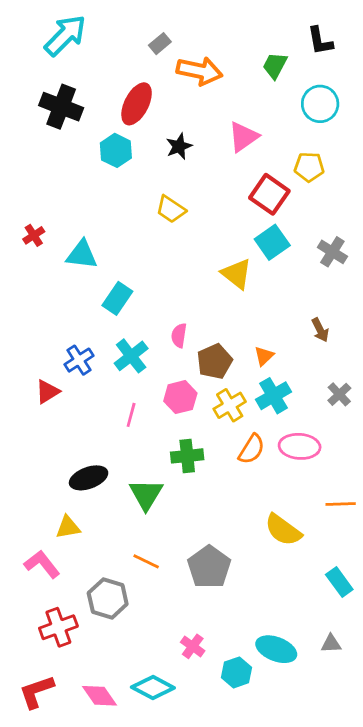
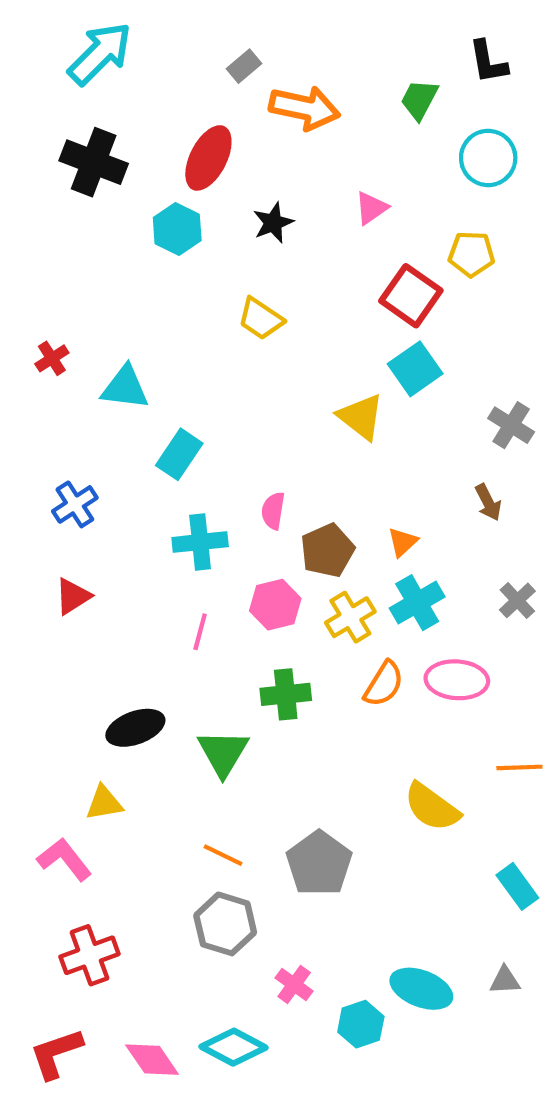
pink triangle: (243, 137) -> (371, 208), size x0.7
gray cross: (332, 252) -> (511, 425), moved
cyan cross: (131, 356) -> (200, 542), turned 32
blue cross: (79, 360) -> (75, 504), moved
gray hexagon: (108, 598) -> (225, 924), moved

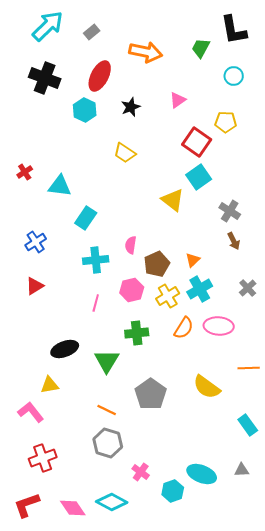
black L-shape: (488, 62) -> (234, 30), size x1.4
gray rectangle: (244, 66) -> (92, 32), moved
cyan circle: (488, 158) -> (234, 76), size x0.7
gray cross: (511, 425) -> (230, 211), moved
gray pentagon: (319, 863) -> (151, 394), moved

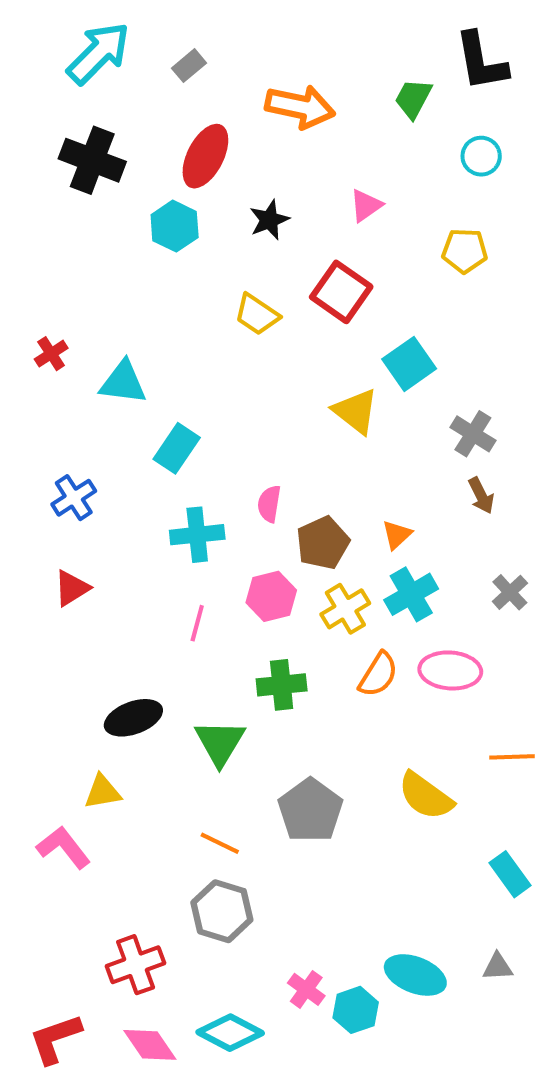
red square: (197, 142) -> (341, 292), moved
red cross: (43, 458) -> (135, 965), moved
pink cross: (141, 472) -> (306, 989), moved

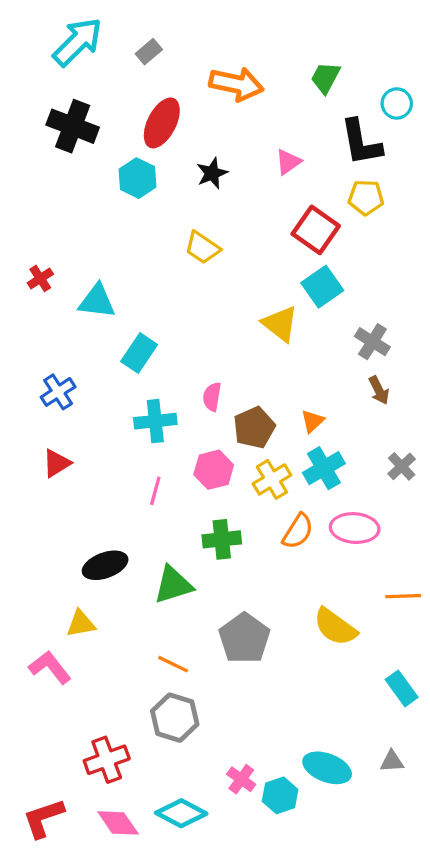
black L-shape: (481, 61) -> (361, 142), moved
cyan circle: (481, 156) -> (397, 103), moved
red square: (341, 292) -> (316, 230), moved
green triangle: (220, 742) -> (173, 585), turned 42

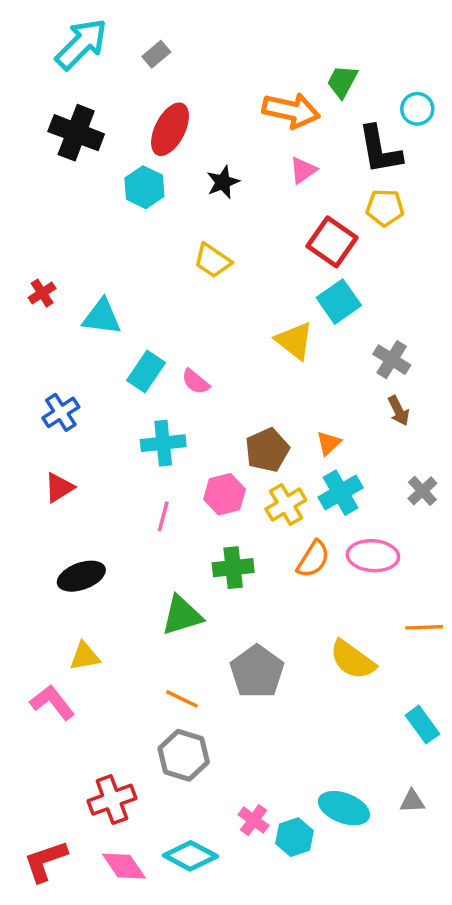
orange arrow: (236, 84) -> (291, 111), moved
pink semicircle: (212, 397) -> (196, 382), moved, turned -60
black ellipse: (105, 565) -> (81, 576), moved

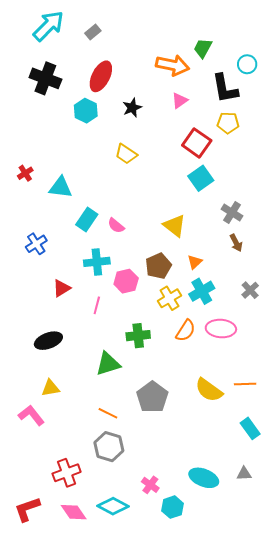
yellow triangle: (294, 341) -> (175, 226), moved
red triangle: (59, 487) -> (62, 288), moved
pink hexagon: (225, 494) -> (126, 281), moved
orange line: (424, 627) -> (245, 384), moved
cyan hexagon: (294, 837) -> (172, 507), moved

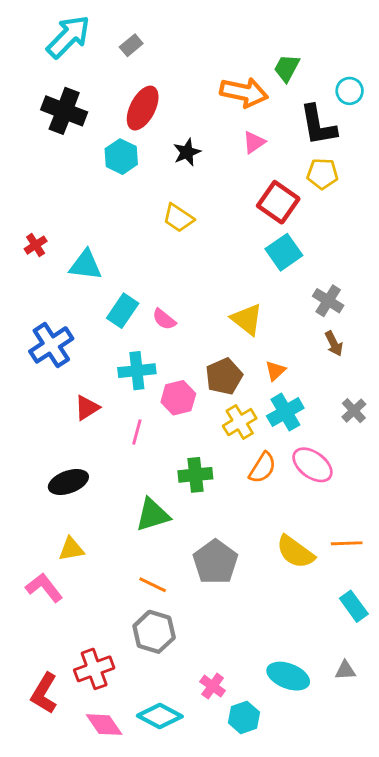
blue cross: (36, 244) -> (51, 345), size x1.4
pink ellipse: (221, 329) -> (312, 465), turned 32
red L-shape: (27, 509) -> (44, 693), moved, turned -40

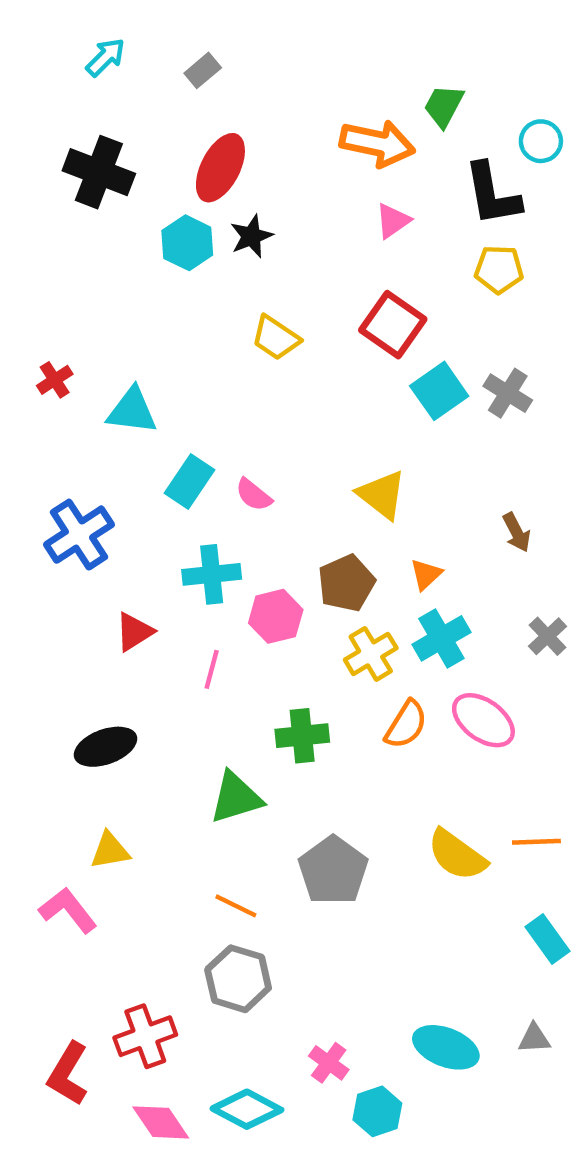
cyan arrow: (68, 37) -> (105, 57), size x0.6
black star: (187, 152) -> (251, 236), moved
red square: (278, 202) -> (393, 325), moved
gray cross: (328, 301) -> (508, 393), moved

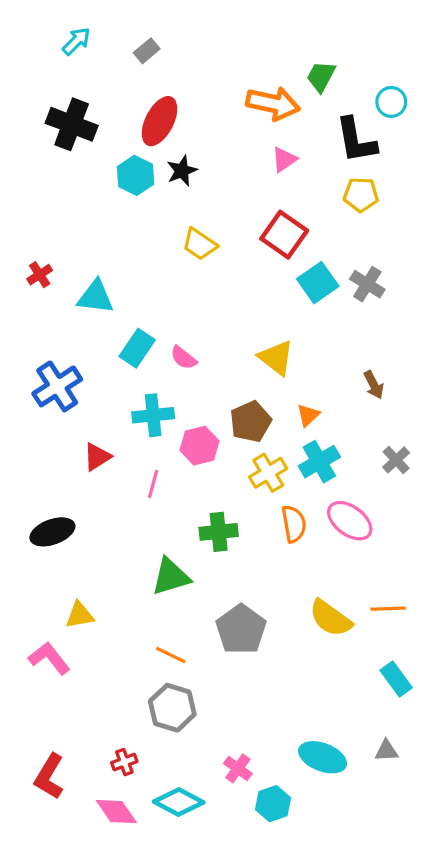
orange semicircle: (406, 725) -> (294, 524), turned -42
black ellipse: (105, 747) -> (52, 532), moved
red cross: (145, 1036) -> (124, 762), moved, size x0.6

